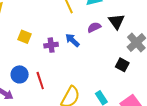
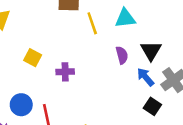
purple semicircle: (94, 27) -> (122, 55), turned 96
blue arrow: (72, 40) -> (145, 77), moved

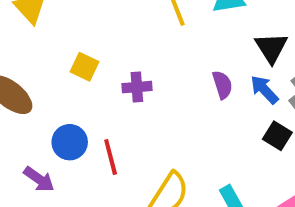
purple semicircle: (122, 55) -> (222, 85), moved

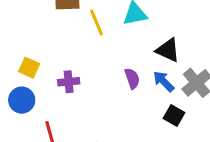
black triangle: (271, 48) -> (168, 50), turned -32
blue circle: (70, 142) -> (22, 100), moved

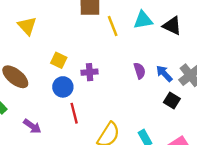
black triangle: (168, 50) -> (172, 26), moved
blue circle: (22, 100) -> (63, 87), moved

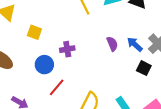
yellow square: (59, 60) -> (34, 32), moved
red line: (74, 113) -> (57, 87), turned 60

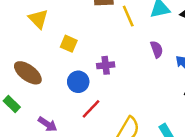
purple semicircle: (112, 44) -> (157, 49), moved

